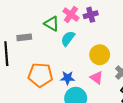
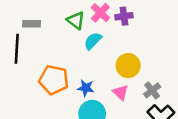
gray rectangle: (24, 37) -> (32, 24), moved

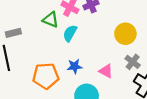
yellow circle: (128, 66) -> (125, 34), moved
blue star: (86, 88) -> (75, 66), moved

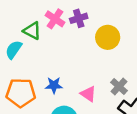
cyan semicircle: (70, 33) -> (14, 50), moved
yellow circle: (125, 34) -> (108, 37), moved

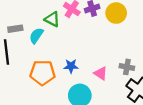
yellow circle: (108, 37) -> (116, 13), moved
gray cross: (119, 86) -> (127, 67), turned -32

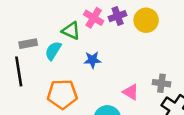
blue star: (71, 66) -> (92, 60), moved

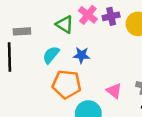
cyan semicircle: (53, 51) -> (51, 55), moved
orange pentagon: (62, 94) -> (67, 84), moved

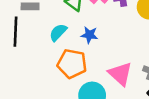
pink triangle: (114, 91) -> (120, 74), size x1.5

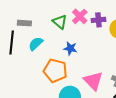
cyan semicircle: (58, 32) -> (36, 44), moved

